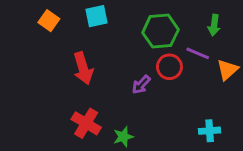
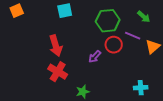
orange square: (49, 21) -> (17, 11), moved, turned 32
green arrow: (214, 25) -> (144, 17), turned -56
red cross: (86, 123) -> (58, 72), moved

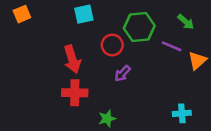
red circle: (114, 45) -> (112, 45), moved
red cross: (58, 72) -> (75, 93), turned -30

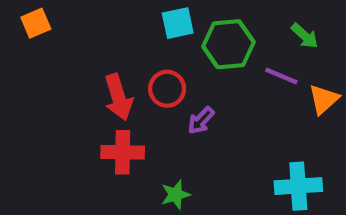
cyan square: (84, 14) -> (178, 23), moved
red circle: (112, 45) -> (167, 89), moved
cyan cross: (182, 113) -> (298, 186), size x1.5

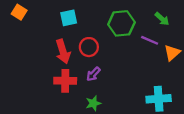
orange square: (36, 23) -> (19, 12), turned -35
cyan square: (178, 23) -> (69, 18), moved
purple arrow: (201, 120) -> (93, 74), moved

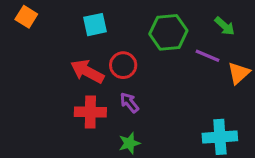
red arrow: (63, 52) -> (87, 71), turned 135
purple arrow: (93, 74) -> (129, 103), turned 98

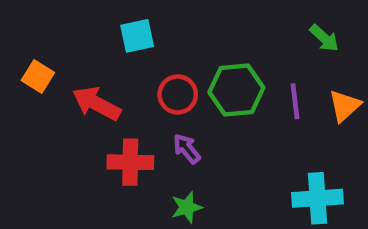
orange square: (26, 17) -> (38, 76), moved
green hexagon: (168, 32) -> (236, 90), moved
purple line: (207, 56) -> (295, 101), moved, turned 60
red arrow: (87, 71) -> (96, 104), moved

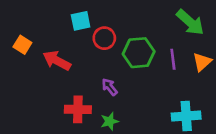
green arrow: (324, 38) -> (190, 22), size x1.6
red circle: (178, 94) -> (104, 38), moved
red cross: (130, 162) -> (78, 109), moved

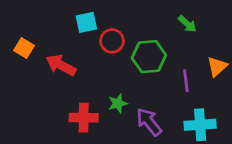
green arrow: (190, 22) -> (187, 24), moved, size x0.6
purple line: (173, 59) -> (186, 81), moved
purple arrow: (110, 87) -> (149, 122), moved, size x1.5
green star: (110, 121) -> (118, 103), moved

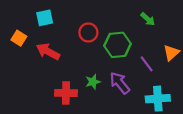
cyan square: (86, 22) -> (45, 18), moved
purple line: (186, 81) -> (147, 64), turned -30
purple arrow: (149, 122) -> (120, 83), moved

